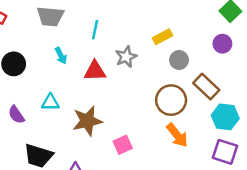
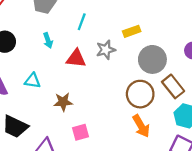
yellow rectangle: (162, 37) -> (132, 31), moved
gray circle: (179, 60) -> (152, 59), size x1.6
brown star: (87, 121) -> (63, 102), size x0.7
pink square: (123, 145) -> (81, 132), moved

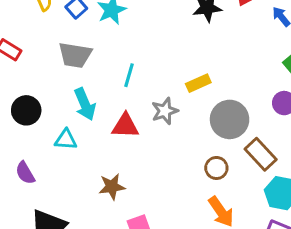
cyan arrow: (48, 40) -> (85, 104), size x1.5
cyan triangle: (33, 81) -> (66, 140), moved
brown circle: (140, 94) -> (216, 168), size x0.6

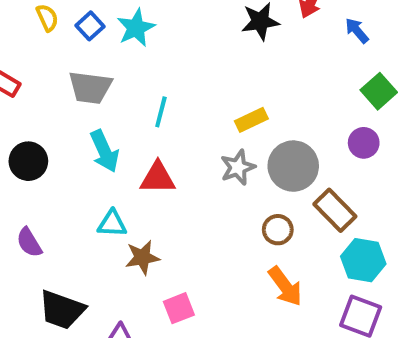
gray star: (165, 111) -> (238, 167), moved
cyan triangle: (66, 140) -> (112, 224), moved

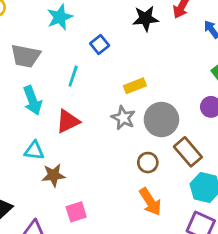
blue square: (90, 26) -> (100, 45), moved
gray star: (238, 167) -> (123, 118), turned -30
red triangle: (158, 178) -> (68, 121), turned -30

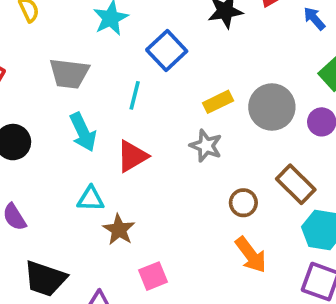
blue square: (100, 45) -> (167, 50), size x1.5
gray circle: (161, 120) -> (272, 107), moved
brown star: (53, 175) -> (119, 230), turned -30

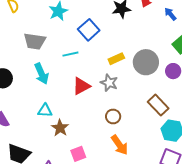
cyan line: (135, 95) -> (70, 54), turned 63
red triangle: (132, 156) -> (81, 86), moved
brown circle: (243, 203) -> (113, 116), moved
orange arrow: (251, 255) -> (120, 145), moved

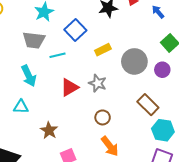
gray trapezoid: (35, 41) -> (34, 40), moved
yellow rectangle: (116, 59) -> (103, 50), moved
cyan triangle: (45, 111) -> (21, 107), moved

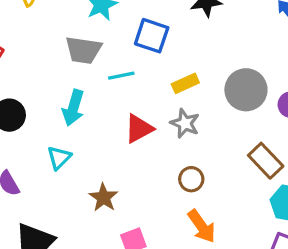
blue square: (75, 30) -> (152, 36), turned -30
yellow rectangle: (103, 50) -> (185, 83), moved
cyan arrow: (29, 76) -> (73, 108), turned 40
cyan triangle: (21, 107) -> (59, 158), turned -49

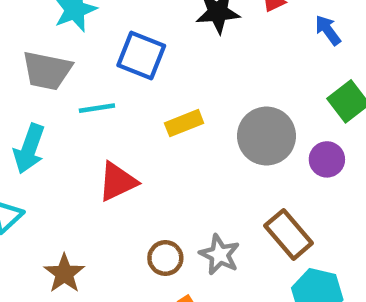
gray star: (185, 123) -> (220, 255), moved
brown circle: (191, 179) -> (165, 258), moved

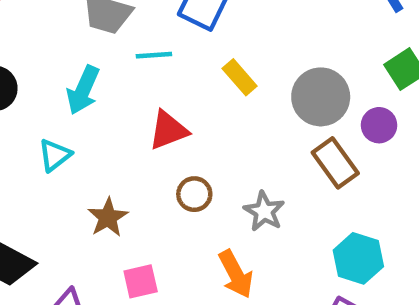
yellow rectangle: (184, 123) -> (240, 77), turned 66
brown rectangle: (289, 234) -> (335, 163), moved
brown circle: (165, 258) -> (194, 194), moved

